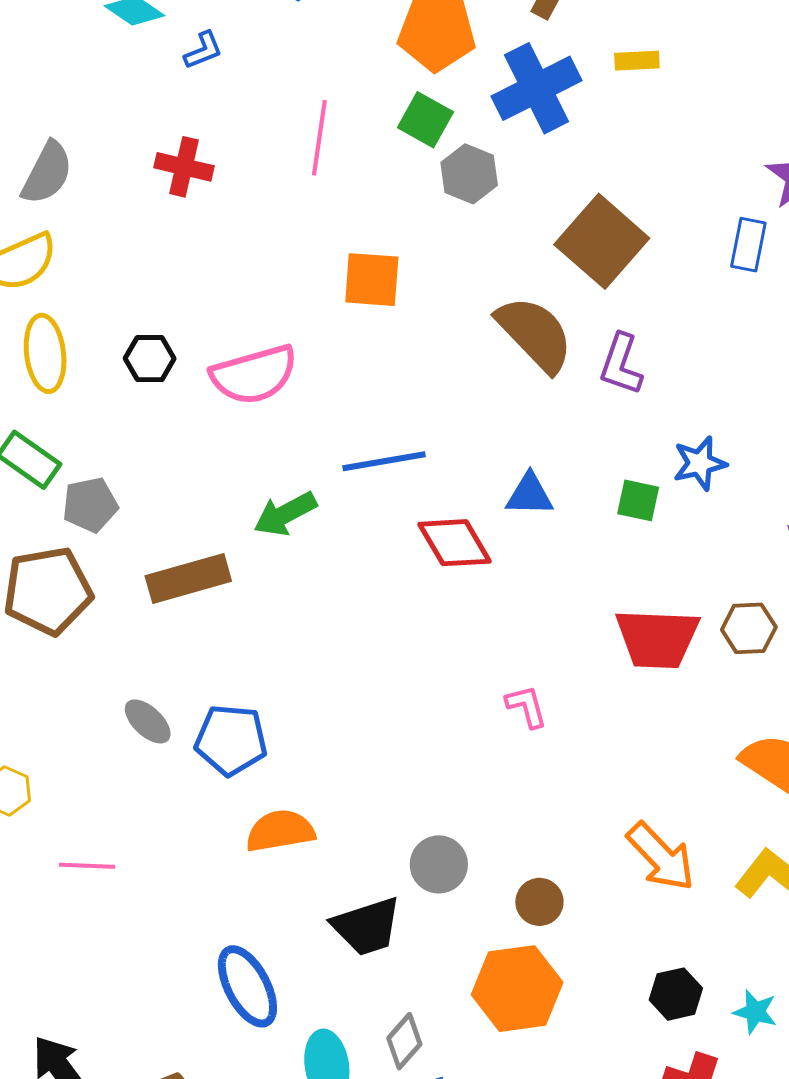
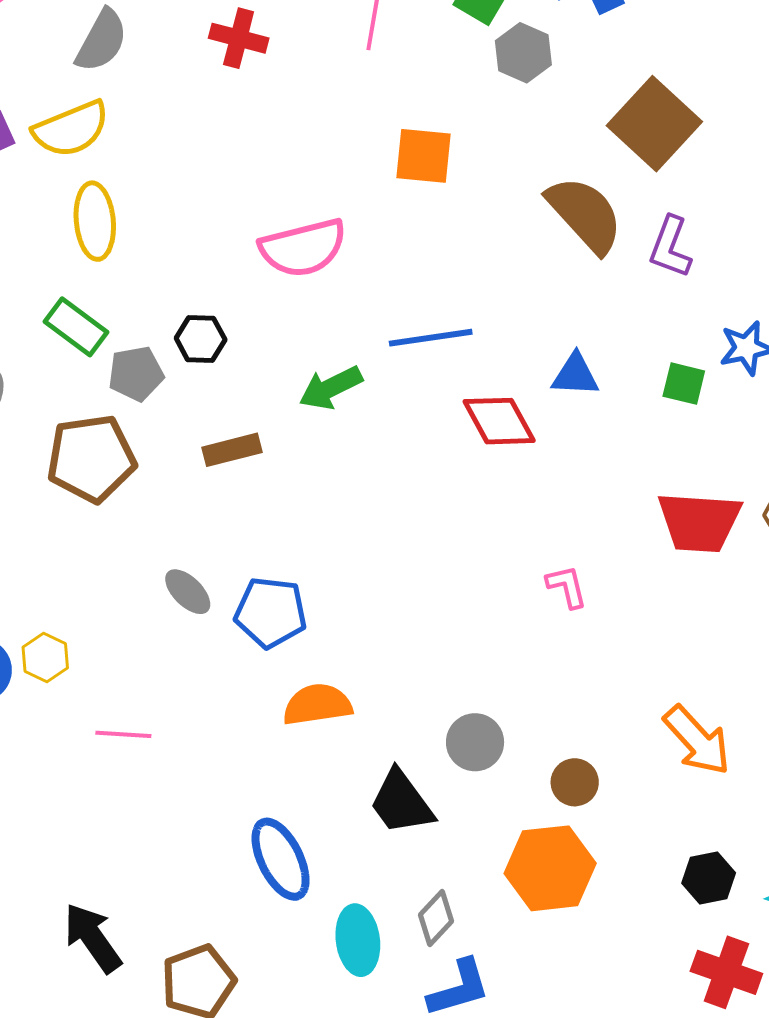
black hexagon: (150, 359) -> (201, 339), moved
brown rectangle: (188, 578) -> (232, 450), size x0.7
black trapezoid: (367, 926) -> (401, 802), turned 70

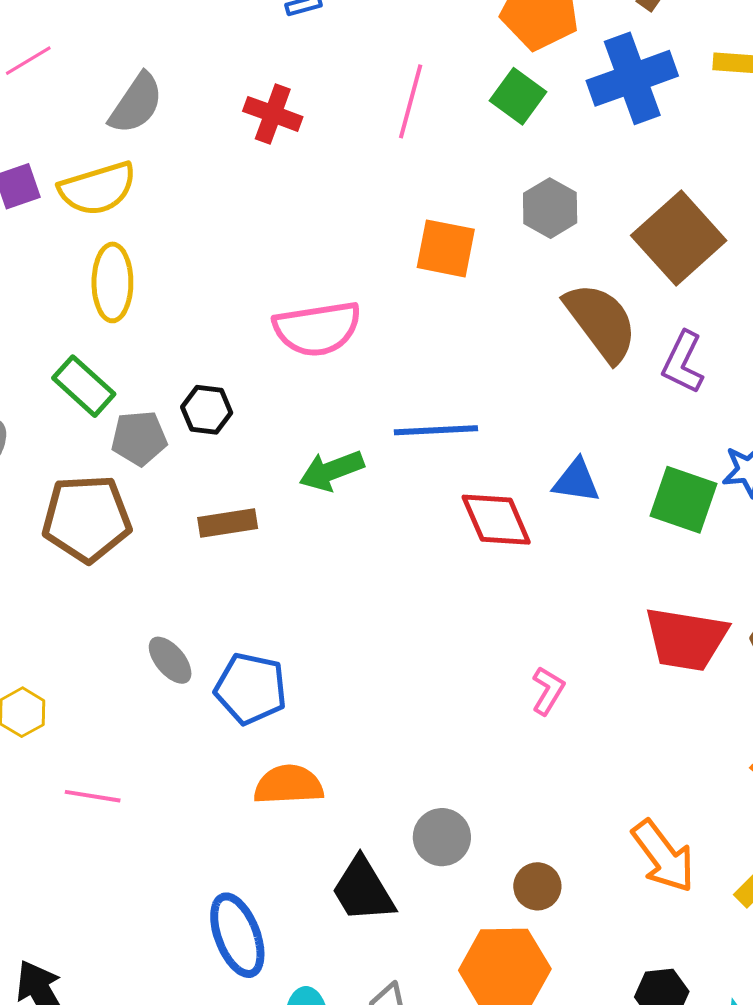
gray hexagon: (523, 53) -> (550, 208), moved
green square: (684, 384) -> (684, 500), size x1.5
pink L-shape: (567, 586) -> (548, 691), turned 39

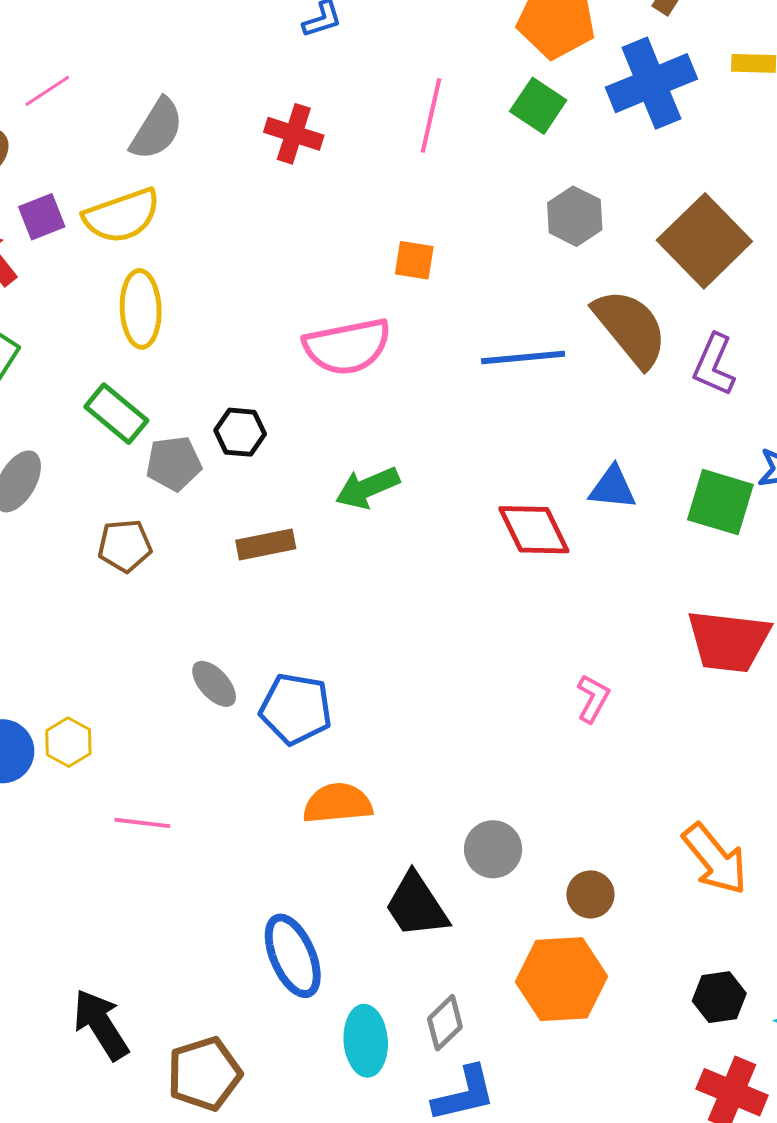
orange square: (446, 248) -> (414, 260), moved, size x0.7
blue line: (436, 430) -> (523, 358), moved
brown pentagon: (87, 518) -> (125, 546), size x0.6

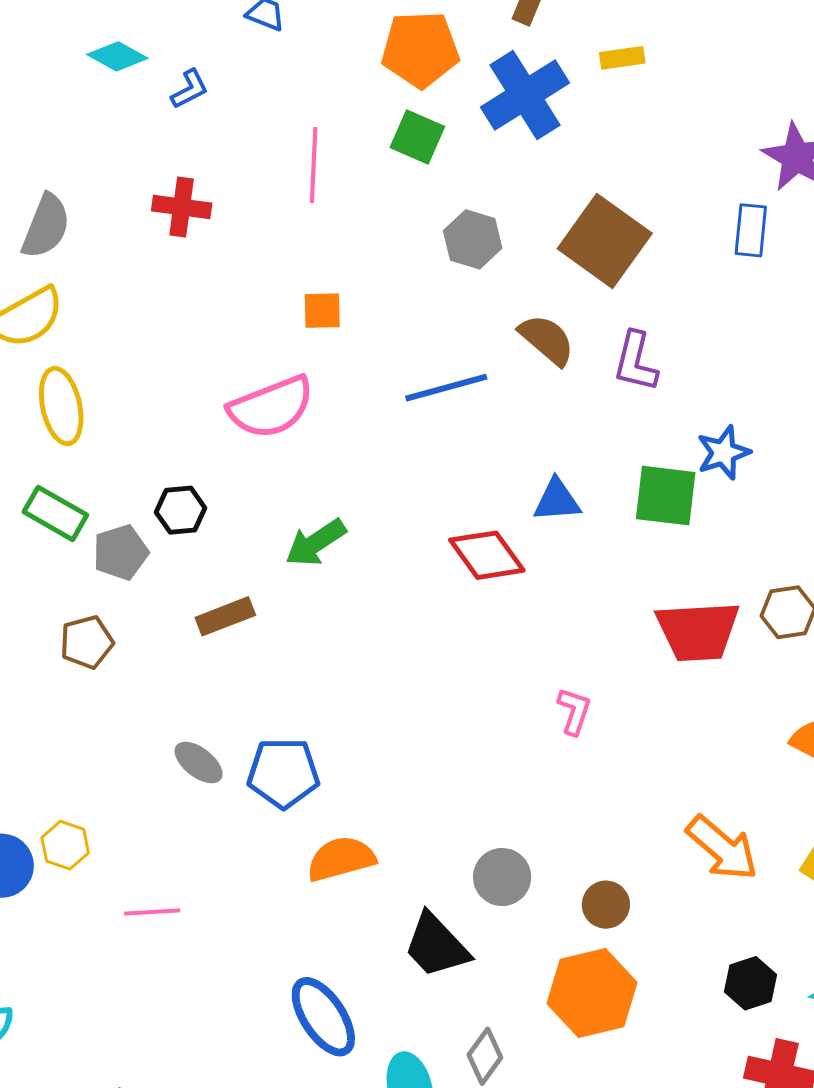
brown semicircle: (630, 328) -> (547, 340), size x0.7

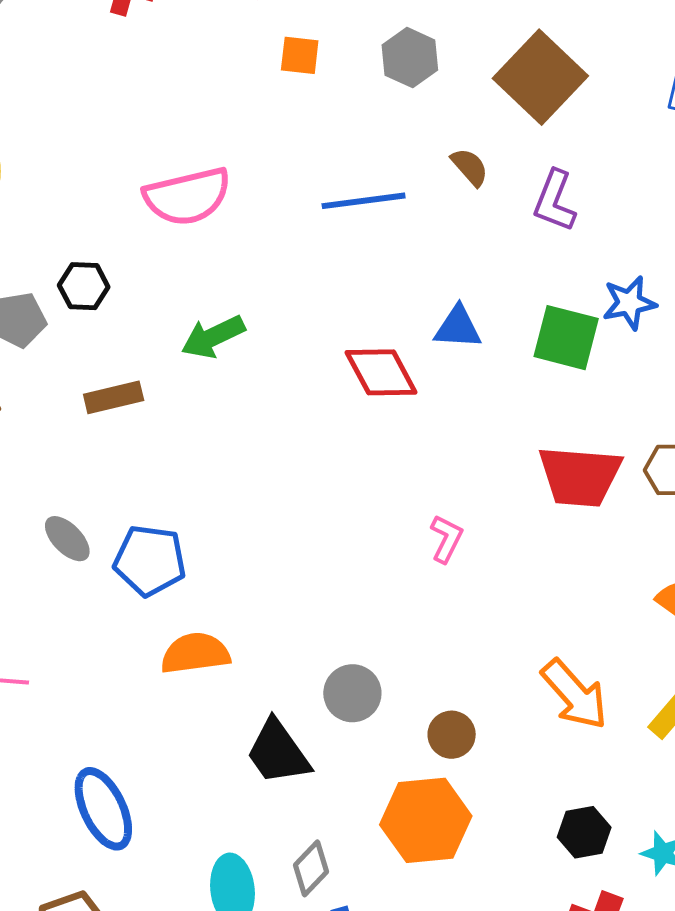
orange square: (322, 311) -> (300, 55), moved
brown semicircle: (547, 340) -> (470, 167), size x0.7
blue ellipse: (323, 1017) -> (103, 809), moved

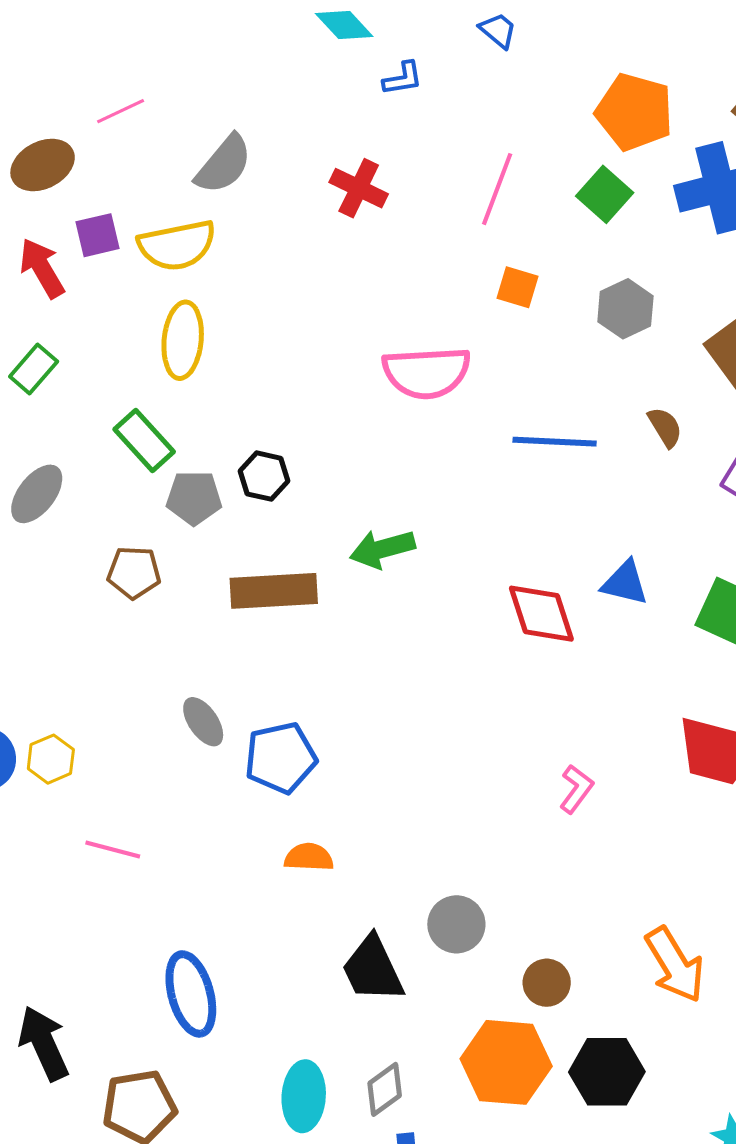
pink semicircle: (187, 196) -> (427, 372), moved
brown rectangle: (114, 397) -> (274, 591), size x1.5
blue pentagon: (150, 561) -> (281, 758), turned -30
orange semicircle: (195, 653) -> (309, 857), size x0.7
black hexagon: (584, 832) -> (607, 1072), moved, size x1.4

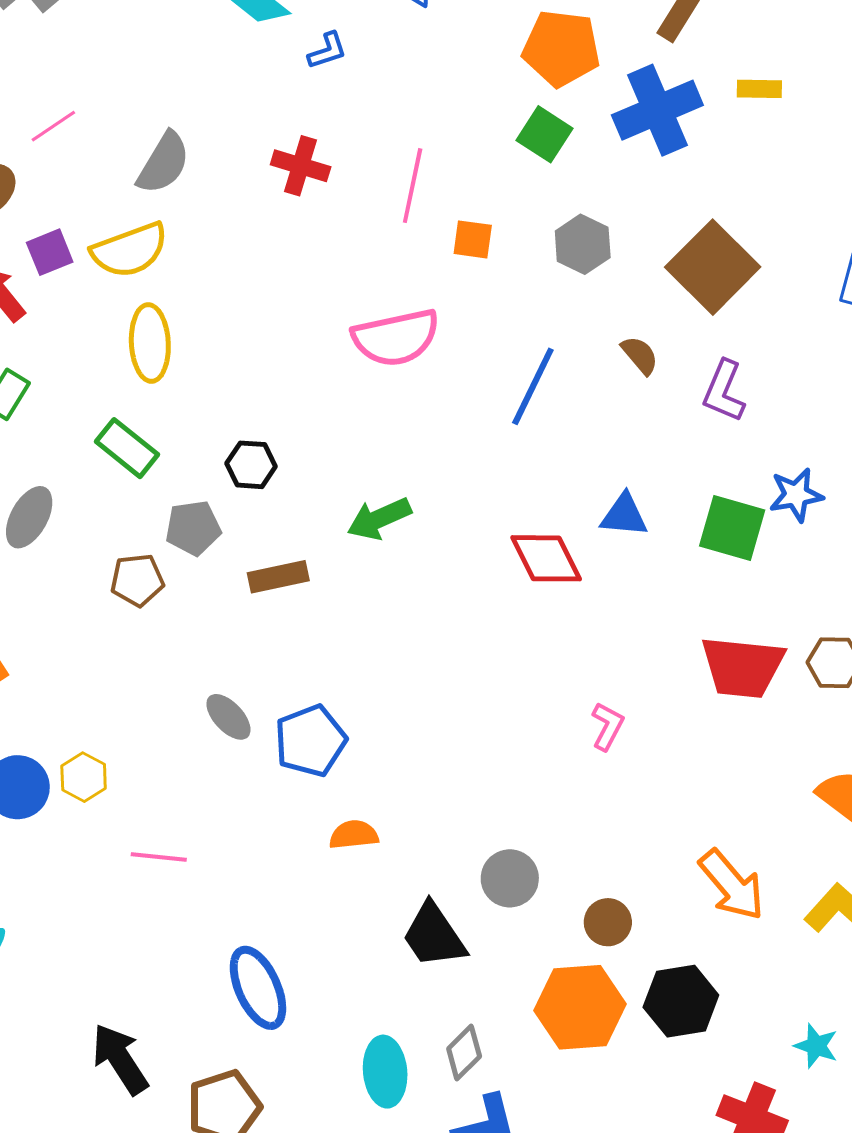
pink line: (497, 189) -> (413, 186), moved
blue line: (555, 442) -> (533, 386), turned -58
gray pentagon: (194, 498) -> (193, 528), moved
brown rectangle: (274, 591) -> (278, 577), size x0.7

